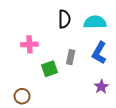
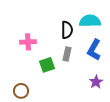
black semicircle: (64, 19) -> (67, 30), moved

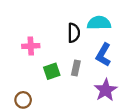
gray rectangle: (67, 54) -> (76, 68), moved
purple star: (96, 82) -> (106, 90), size x1.5

